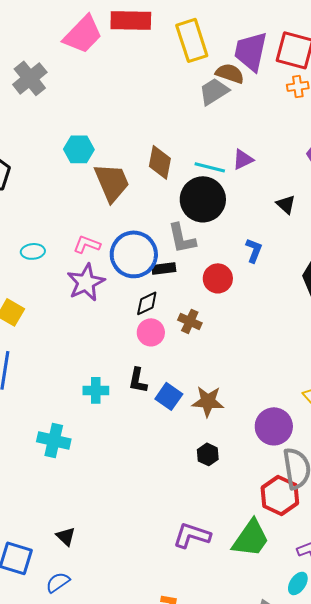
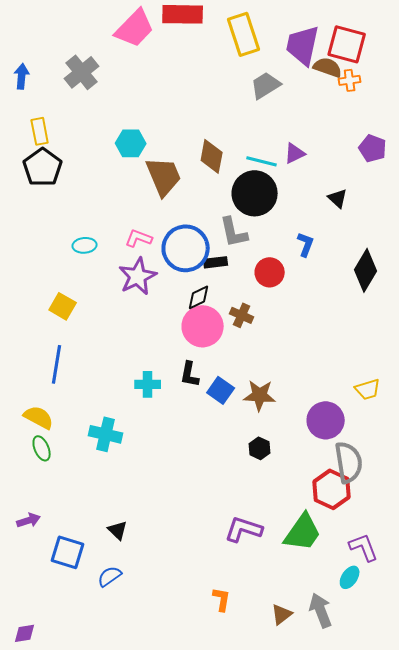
brown semicircle: (230, 73) -> (328, 67), moved
pink circle: (151, 332) -> (203, 326), size x1.5

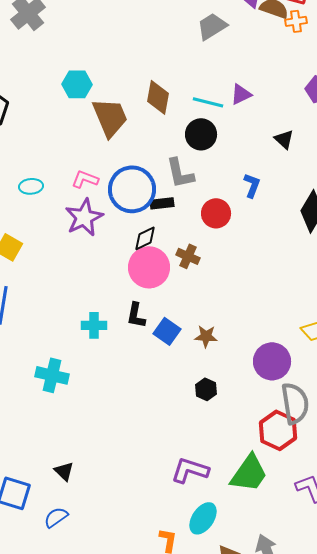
black circle: (255, 193) -> (201, 134), size x0.7
brown star: (260, 395) -> (206, 336), size x0.7
cyan ellipse: (350, 577) -> (203, 518), moved, size x1.4

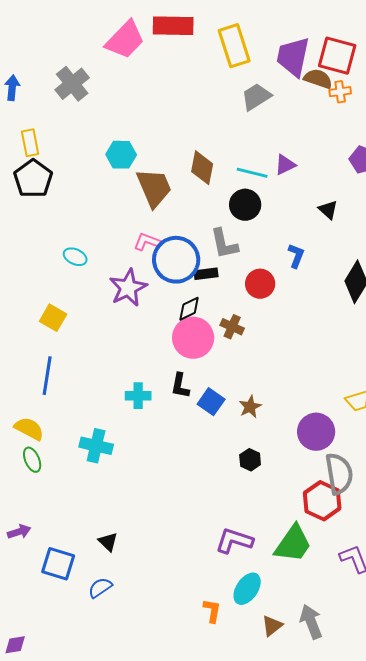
pink L-shape: (85, 179) -> (147, 242), moved
cyan ellipse: (31, 186) -> (75, 257), turned 30
brown star: (206, 336) -> (250, 407), turned -30

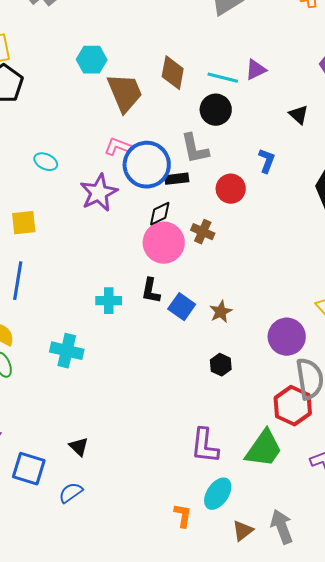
yellow square: (53, 318) -> (24, 223), turned -36
purple L-shape: (234, 541) -> (205, 446), turned -102

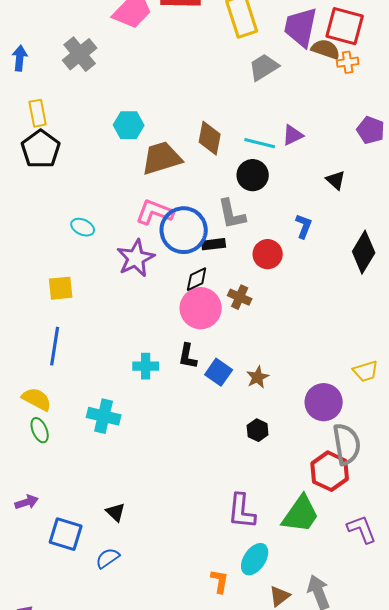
brown trapezoid: (125, 93) -> (162, 158), turned -84
pink L-shape: (118, 147) -> (155, 212), size x1.4

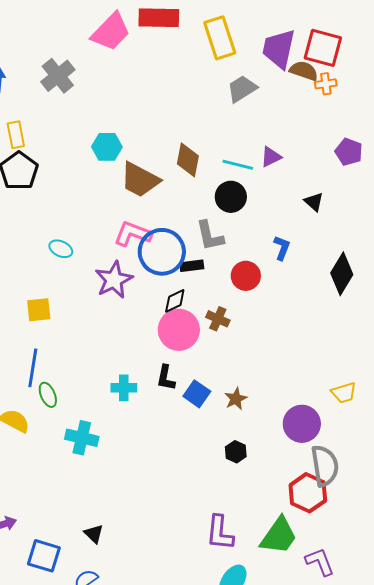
brown trapezoid: (162, 158) -> (140, 180), turned -135
green ellipse: (40, 430) -> (48, 395), moved
purple L-shape: (362, 529) -> (320, 562), moved

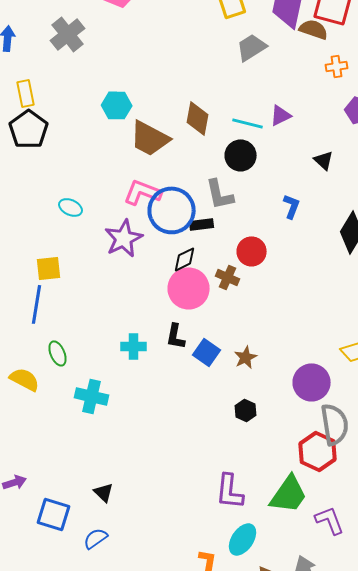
orange cross: (326, 84) -> (337, 66), moved
red circle: (246, 276) -> (252, 251), moved
blue line: (33, 368) -> (37, 304), moved

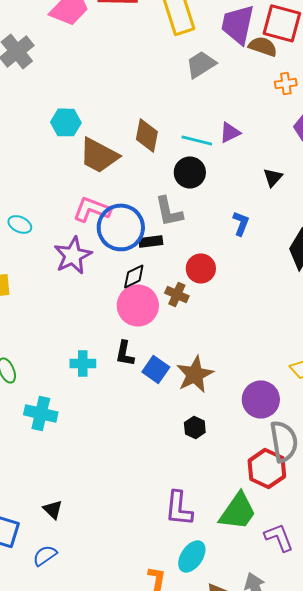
black triangle: (324, 160) -> (273, 177), turned 30
brown star: (246, 357) -> (195, 374), size x1.6

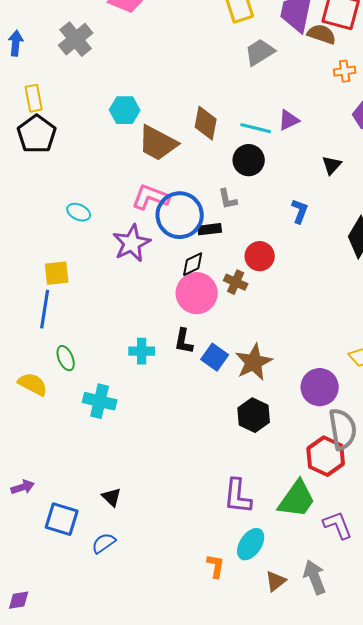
gray L-shape: (169, 211) -> (228, 199), size x0.7
black hexagon: (195, 427) -> (254, 415), size x1.5

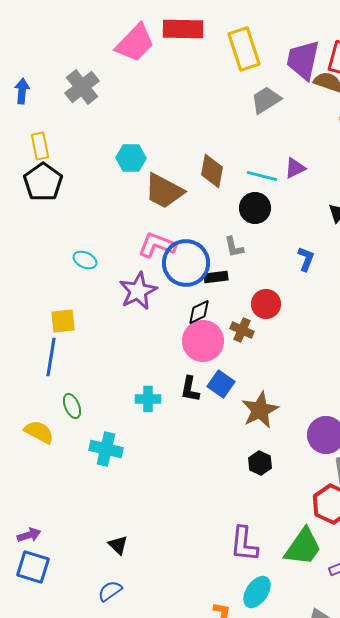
blue square: (215, 357) -> (221, 384), moved
black hexagon: (254, 415) -> (260, 463), size x0.7
blue square: (62, 519) -> (33, 567), moved

